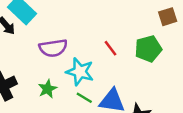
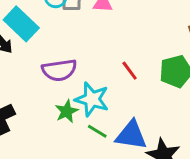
green star: (47, 89) -> (67, 111), moved

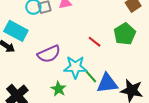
green star: (67, 111) -> (59, 89), moved
green line: (97, 131) -> (91, 77), moved, turned 32

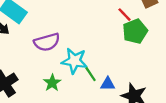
red line: (95, 42) -> (124, 15), moved
blue triangle: (107, 83) -> (108, 84), size x0.6

